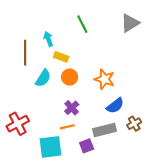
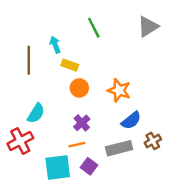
cyan semicircle: (43, 78) -> (36, 113), moved
purple square: (87, 146) -> (89, 166), moved, turned -32

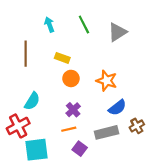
gray triangle: (148, 27) -> (117, 32), moved
cyan arrow: (55, 45) -> (49, 25), moved
cyan square: (58, 167) -> (36, 150), moved

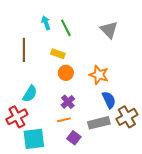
green line: (84, 25) -> (66, 28), moved
gray triangle: (117, 32) -> (109, 30), turned -42
blue semicircle: (117, 108) -> (109, 100), turned -78
brown cross: (137, 126) -> (127, 117), size x1.5

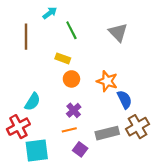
cyan arrow: (46, 23) -> (50, 13), moved, turned 72
brown line: (24, 50) -> (26, 37), moved
blue semicircle: (109, 100) -> (125, 100), moved

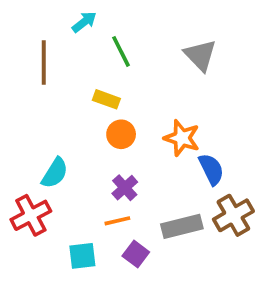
cyan square: (37, 150) -> (82, 256), moved, size x0.7

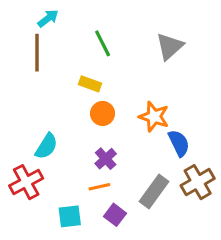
cyan arrow: (84, 22) -> (48, 18), moved
gray triangle: (200, 55) -> (170, 46), turned 32
gray rectangle: (182, 226) -> (154, 191), turned -40

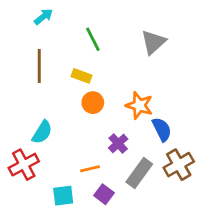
brown line: (37, 53) -> (39, 66), moved
purple cross: (106, 159) -> (118, 143), moved

